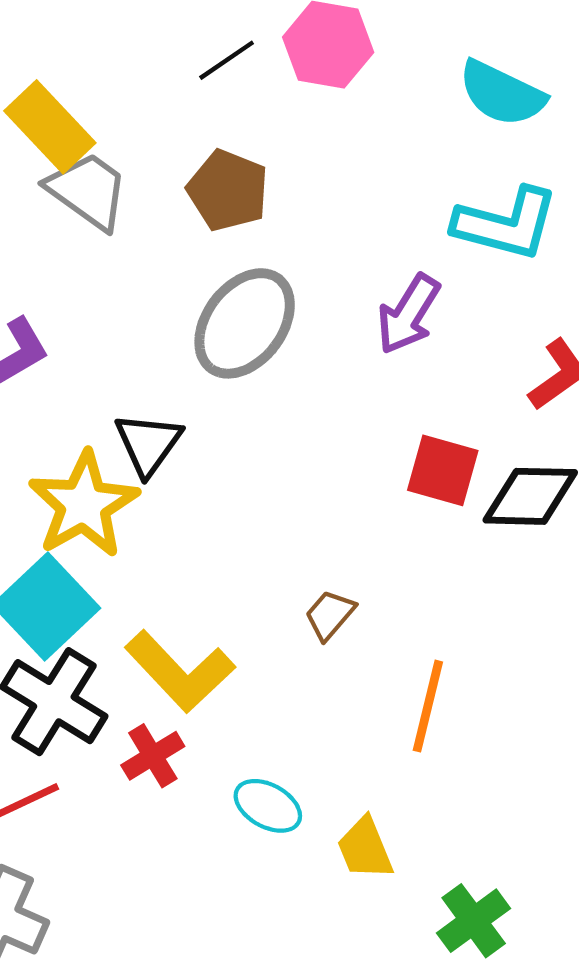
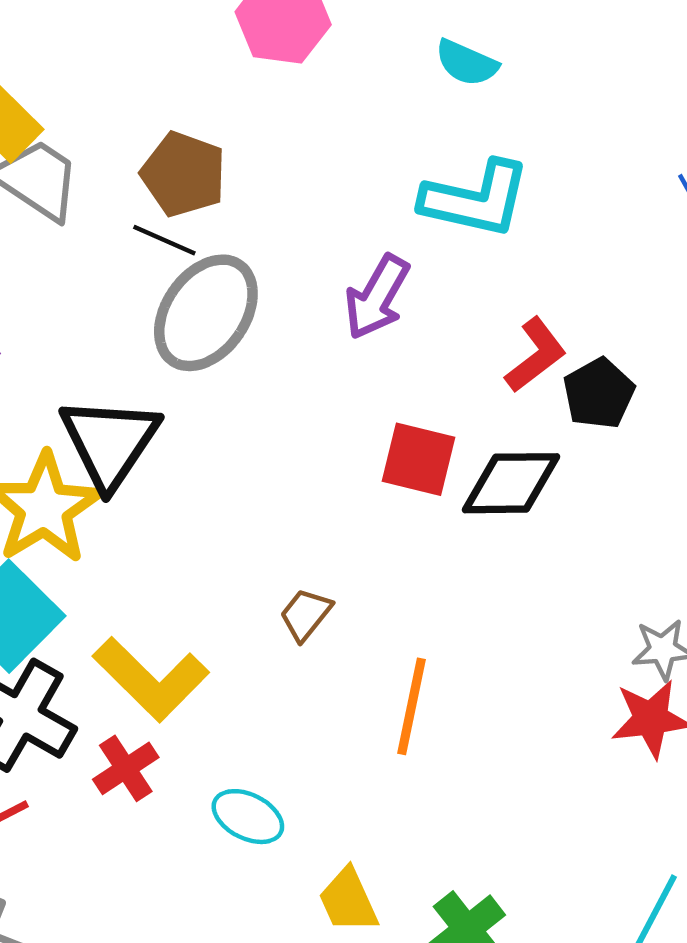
black line: (227, 60) -> (164, 240), moved, turned 60
cyan semicircle: (502, 93) -> (467, 63), size x0.7
black triangle: (148, 444) -> (110, 442), size x1.4
yellow trapezoid: (365, 848) -> (348, 901), moved

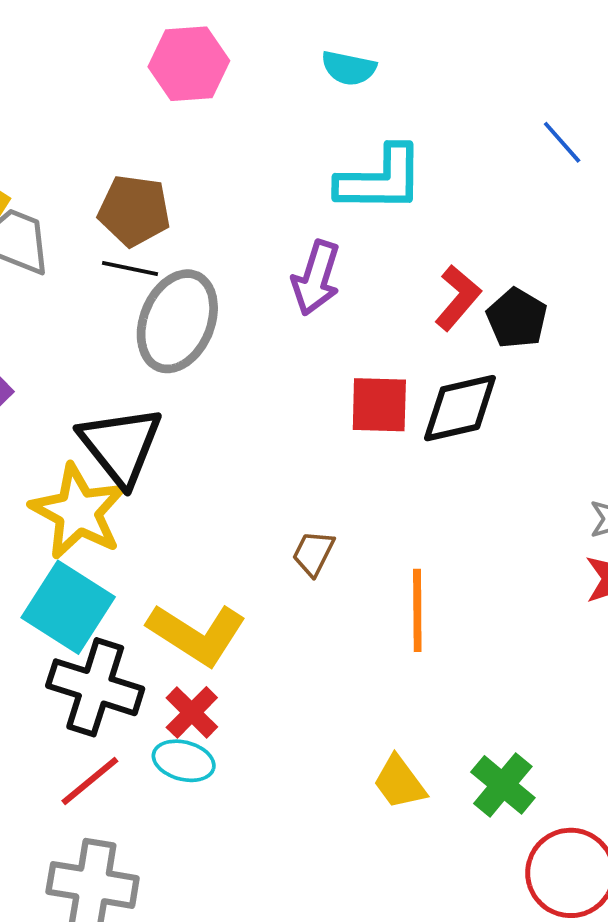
cyan ellipse: (248, 817) -> (184, 761), moved

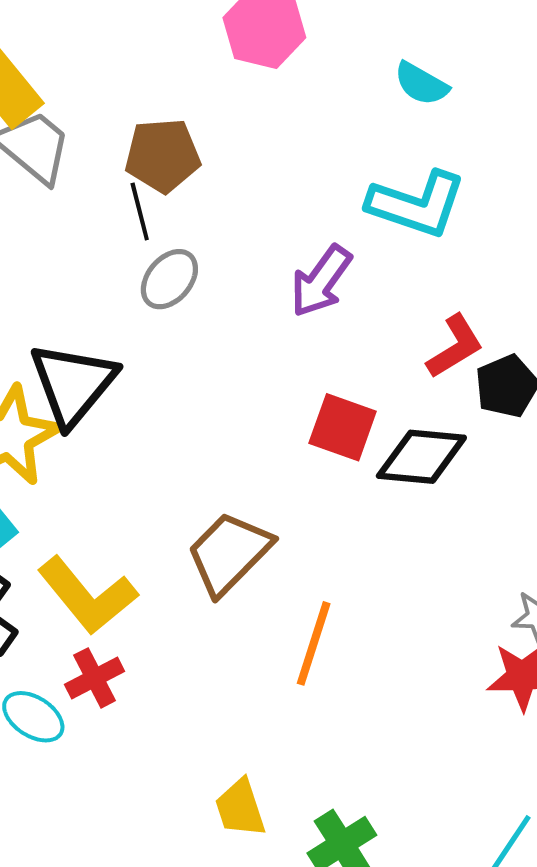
brown pentagon: (134, 211) -> (163, 155), turned -30
black line: (130, 268) -> (140, 211), turned 46
gray ellipse: (177, 321) -> (169, 279), size x0.6
brown trapezoid: (313, 553) -> (229, 553), size x1.8
red cross: (192, 712) -> (95, 678), moved

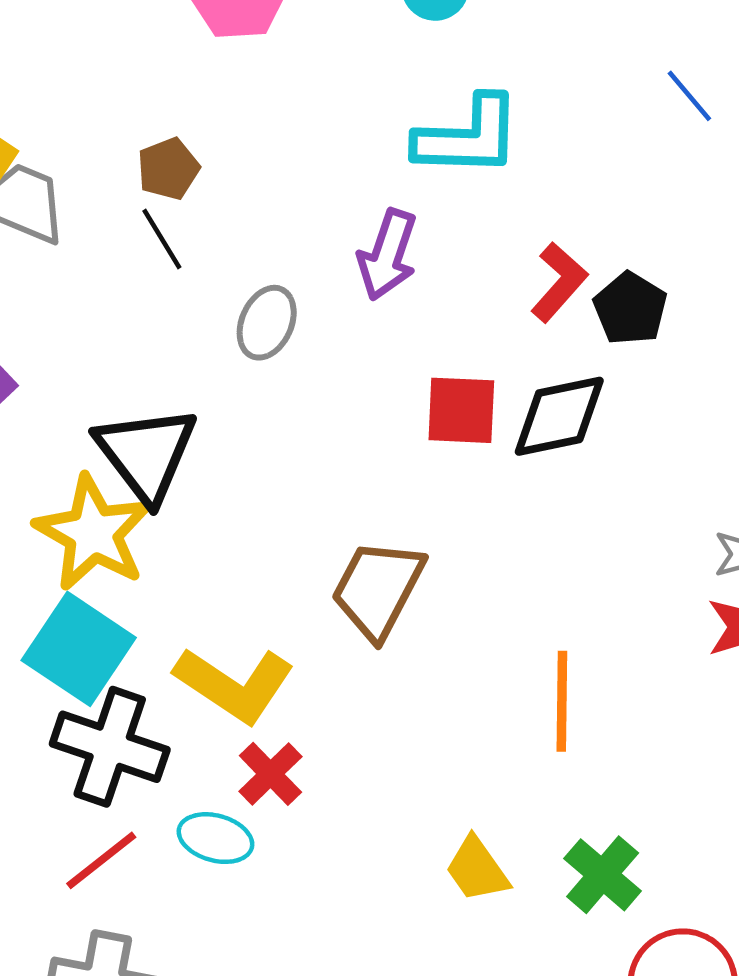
brown pentagon: (163, 155) -> (168, 169), size x0.7
gray ellipse: (169, 279) -> (267, 323), moved
orange line: (314, 643) -> (562, 701), moved

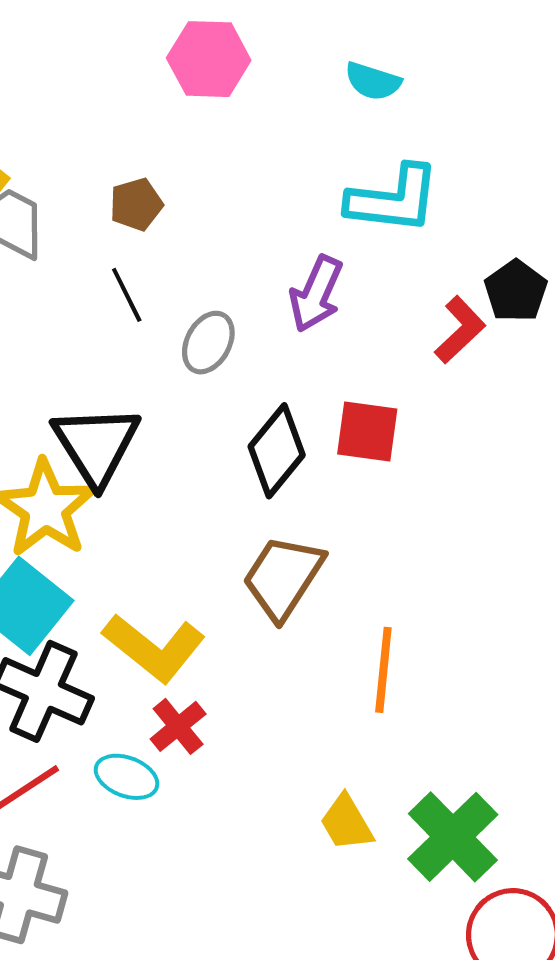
black line: (162, 239) -> (127, 295), moved
black pentagon: (630, 308) -> (516, 291), moved
black diamond: (559, 416) -> (277, 451), moved, turned -44
orange line: (562, 701) -> (383, 670), moved
green cross: (603, 875) -> (453, 837), size x1.4

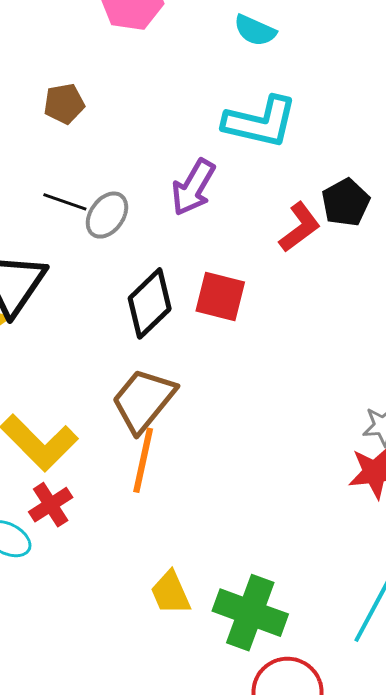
black line: (127, 295) -> (65, 202), moved, turned -51
orange line: (383, 670) -> (143, 460), moved
green cross: (453, 837) -> (250, 613), turned -32

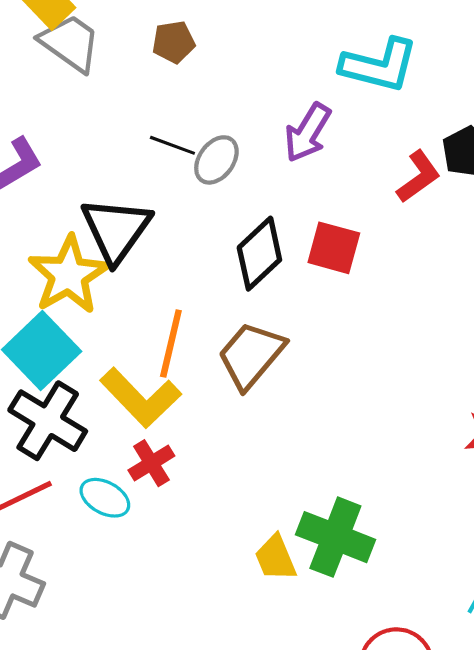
orange line: (143, 460) -> (171, 344), moved
green cross: (250, 613) -> (335, 537), moved

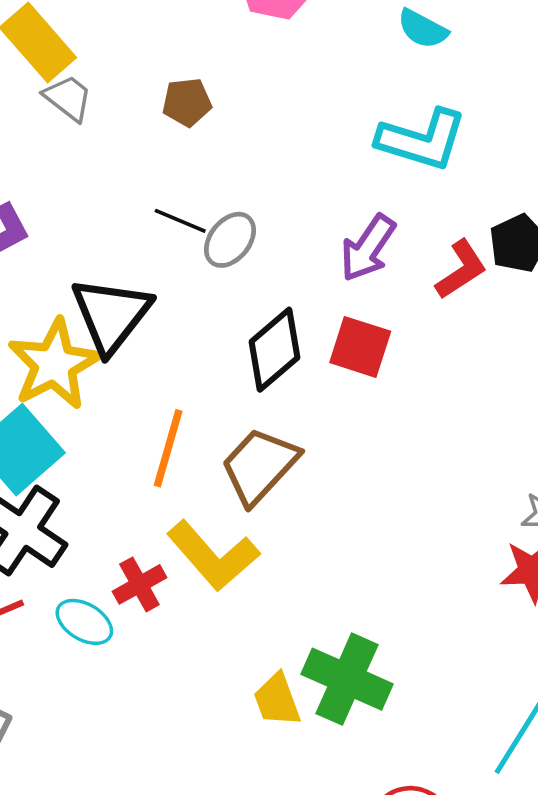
gray trapezoid: (70, 43) -> (68, 98), size x0.7
purple arrow: (308, 133) -> (368, 248), moved
yellow L-shape: (141, 398) -> (213, 556), moved

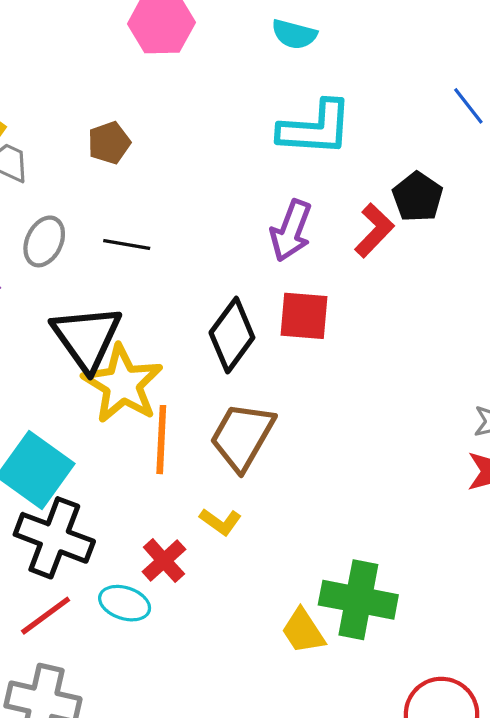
gray ellipse: (230, 240) -> (44, 241), moved
yellow star: (54, 364) -> (123, 384), moved
yellow L-shape: (213, 556) -> (220, 522), size x0.5

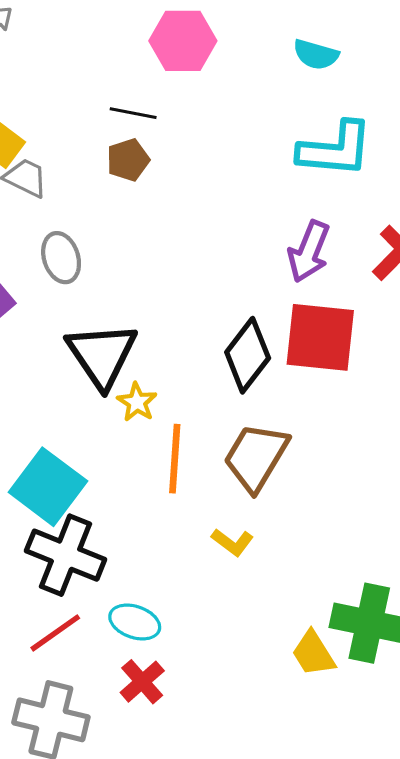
gray ellipse: (44, 241) -> (61, 258), turned -45
black line: (127, 244) -> (133, 113), moved
red square: (304, 316) -> (320, 337), size x1.4
yellow star: (123, 384) -> (137, 402), size x0.5
red cross: (164, 561) -> (142, 682), moved

